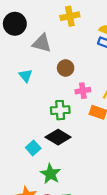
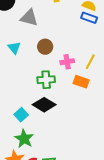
brown circle: (66, 68) -> (45, 47), moved
green star: (50, 174) -> (24, 139), moved

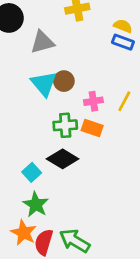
gray triangle: (29, 18) -> (42, 42), turned -30
cyan triangle: (14, 48) -> (44, 84), moved, size x1.5
orange rectangle: (81, 82) -> (92, 128), moved

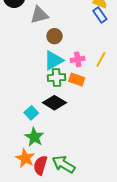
blue rectangle: (123, 42) -> (100, 15), turned 35
brown circle: (64, 81) -> (54, 36), moved
cyan triangle: (44, 84) -> (53, 60), moved, turned 40

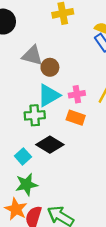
gray triangle: (39, 15) -> (32, 56), moved, turned 30
green cross: (56, 78) -> (35, 115), moved
green star: (34, 137) -> (26, 185), turned 30

